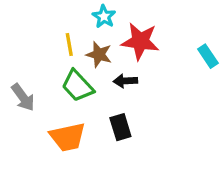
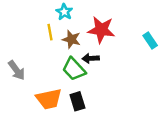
cyan star: (104, 17) -> (64, 12), moved
green trapezoid: (78, 86) -> (74, 69), moved
black rectangle: (120, 127) -> (77, 101), moved

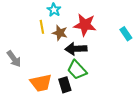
black arrow: (91, 58) -> (76, 49), size x1.5
green trapezoid: (74, 69) -> (77, 70), moved

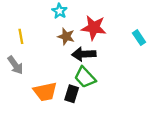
yellow line: (42, 27) -> (21, 36), moved
black rectangle: (65, 85) -> (72, 94), turned 35

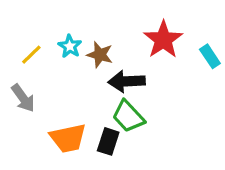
cyan star: (59, 11) -> (70, 46), moved
red star: (94, 28) -> (163, 40), moved, turned 30
yellow line: (21, 36) -> (31, 55), turned 56

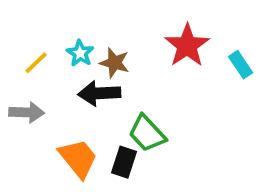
black arrow: (127, 81) -> (99, 93), moved
gray arrow: (23, 98) -> (27, 112), turned -52
orange trapezoid: (68, 138) -> (78, 158), turned -117

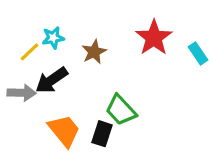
cyan star: (80, 53) -> (53, 38), moved, turned 30
brown star: (115, 63) -> (94, 52), turned 30
black arrow: (99, 93) -> (52, 80), moved, turned -32

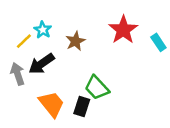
cyan star: (53, 38) -> (43, 30), turned -30
gray arrow: (22, 93) -> (18, 74), turned -110

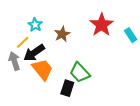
yellow line: (24, 41) -> (23, 42), moved
orange trapezoid: (52, 104) -> (42, 69), moved

